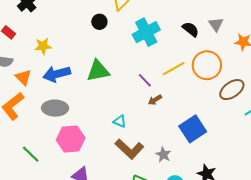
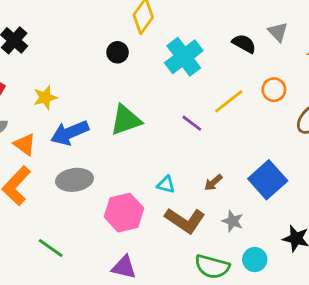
orange circle: (207, 65) -> (274, 90), size x0.6
brown arrow: (155, 100) -> (213, 183), moved
pink hexagon: (71, 139) -> (124, 213), moved

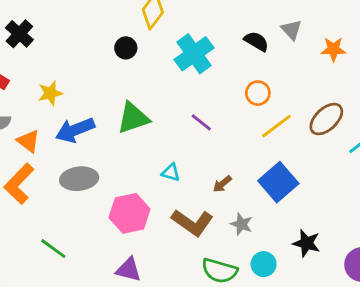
orange circle: (274, 90) -> (258, 93), moved
yellow line: (229, 101) -> (276, 126), moved
cyan triangle: (166, 185) -> (171, 172), moved

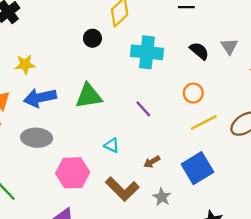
cyan cross: (194, 54) -> (147, 52), turned 32

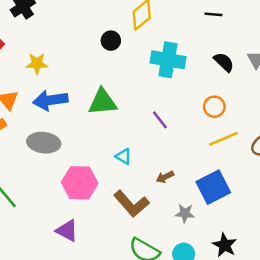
gray star: (162, 197) -> (185, 213), moved, turned -30

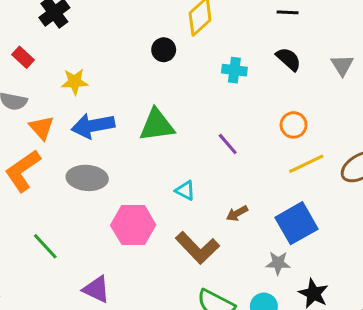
cyan cross: (168, 60) -> (234, 70), size x0.6
black semicircle: (224, 62) -> (289, 59), moved
gray star: (185, 213) -> (278, 263), moved
purple triangle: (67, 231) -> (96, 289), moved

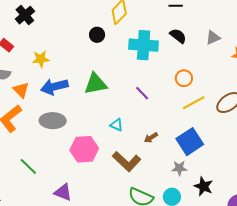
gray triangle: (342, 65) -> (213, 38), turned 42
cyan cross: (234, 70) -> (144, 45), size x1.8

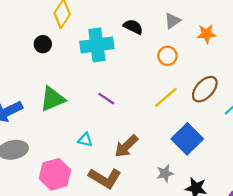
orange circle: (184, 78) -> (167, 56), moved
brown arrow: (151, 138) -> (126, 146), size x1.6
blue square: (190, 142) -> (187, 139), moved

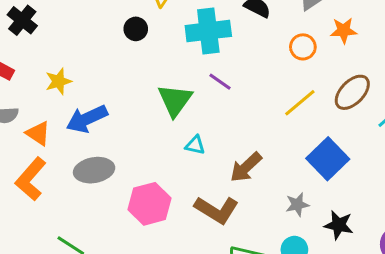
orange star: (207, 34) -> (344, 30), moved
green triangle: (52, 99) -> (175, 100), moved, turned -32
purple line: (106, 99) -> (220, 82), moved
cyan triangle: (85, 140) -> (195, 145), moved

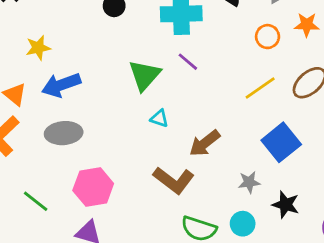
pink hexagon: (150, 204) -> (93, 187), moved

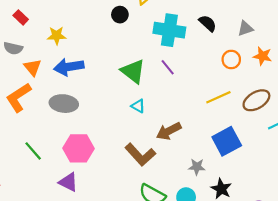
green triangle: (145, 75) -> (133, 71), turned -44

